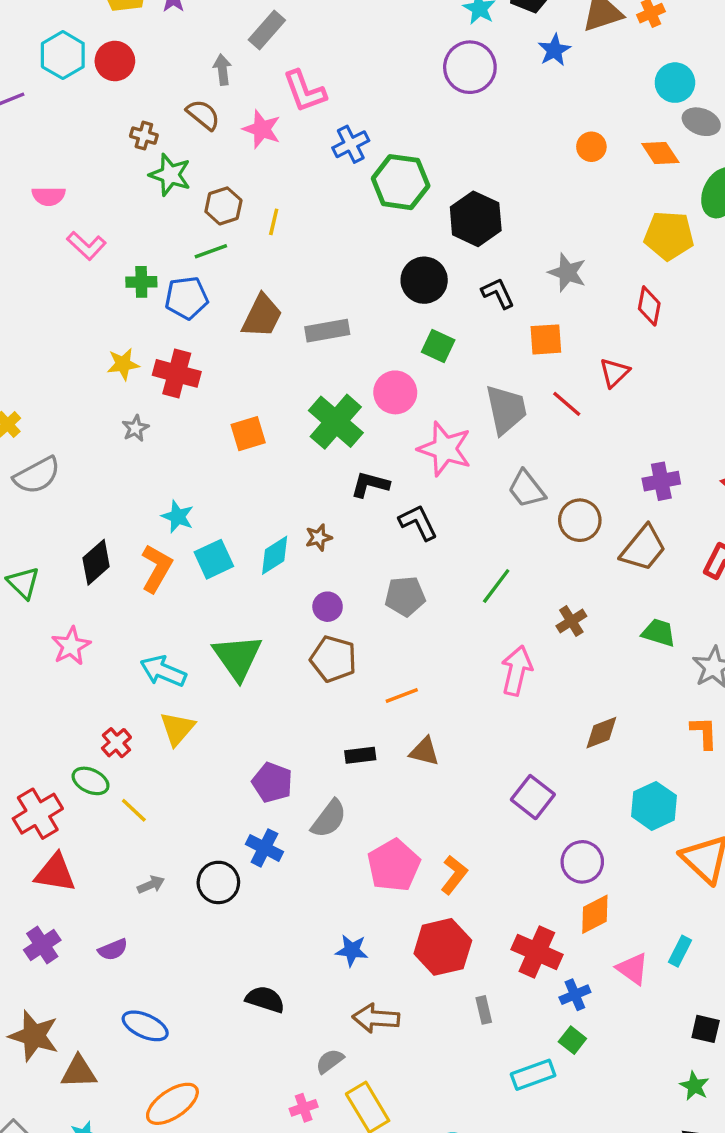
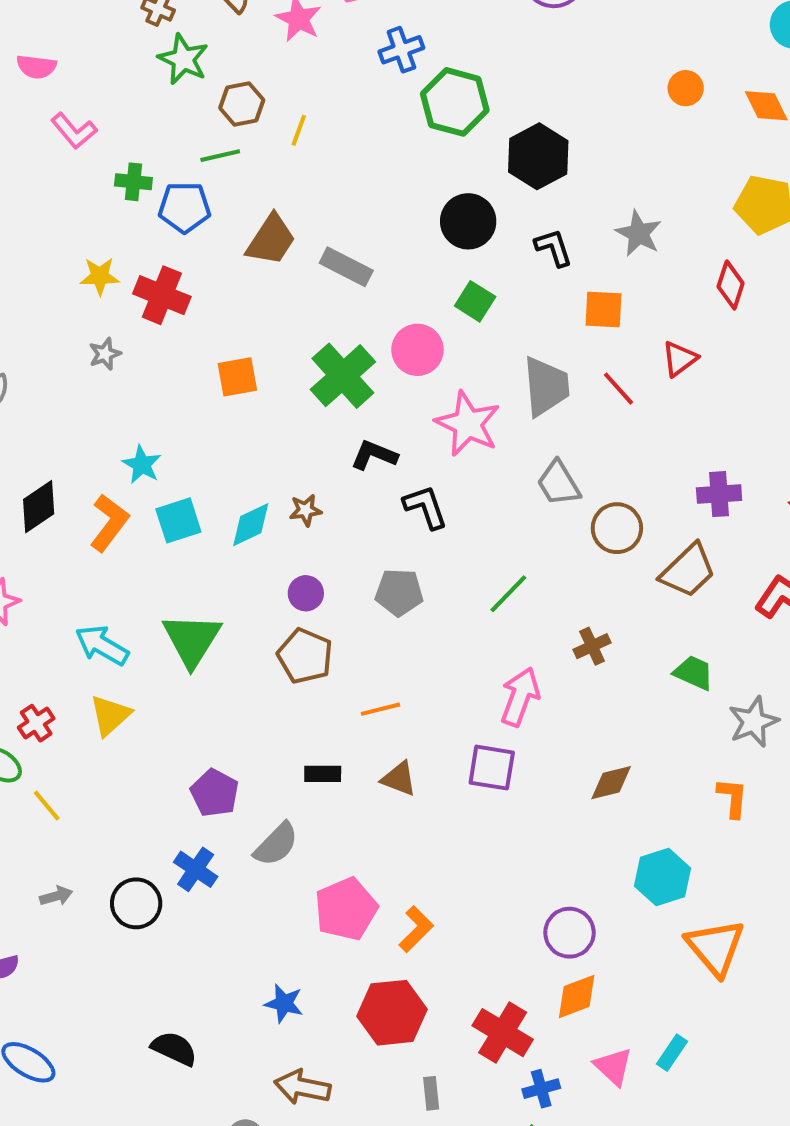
gray rectangle: (327, 331) -> (346, 267), turned 30
purple square: (533, 797) -> (492, 768), moved, turned -36

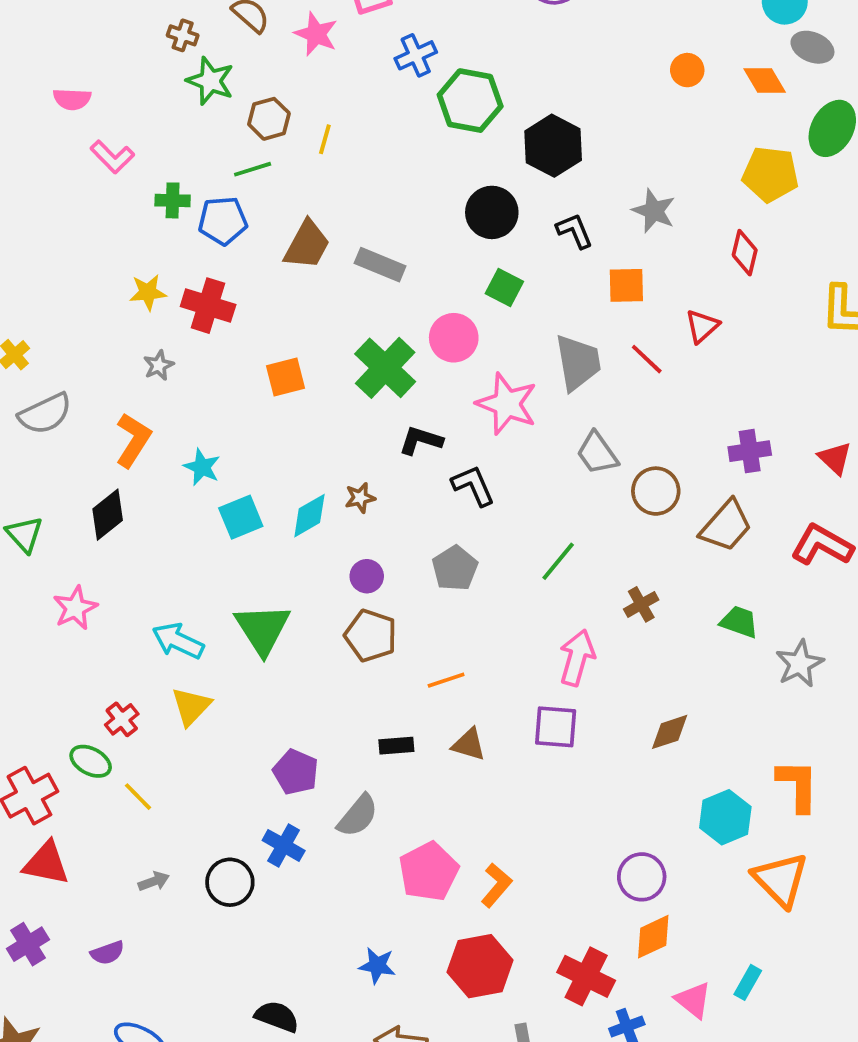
orange L-shape: (109, 523) -> (133, 440), moved
gray pentagon: (399, 592) -> (455, 568), turned -30
orange L-shape: (733, 798) -> (798, 785), moved, size x1.4

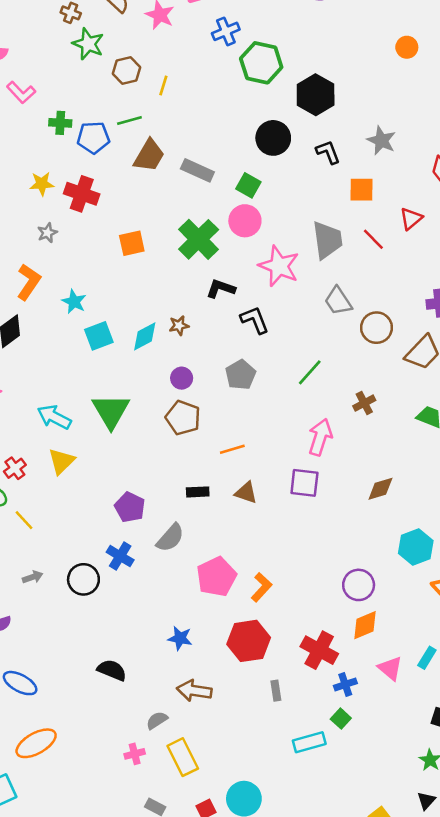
green line: (253, 169) -> (129, 121), moved
green square: (504, 287) -> (248, 185), moved

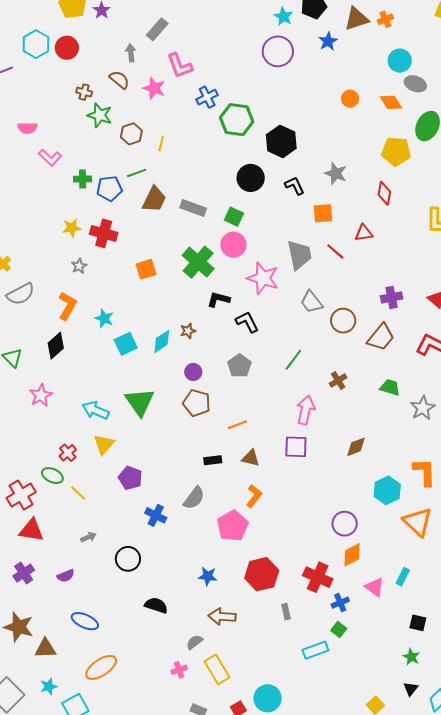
red triangle: (411, 219) -> (364, 233), turned 36
purple pentagon: (130, 507) -> (130, 478), moved
black circle: (83, 579) -> (128, 559), moved
orange L-shape: (261, 587) -> (254, 496), moved

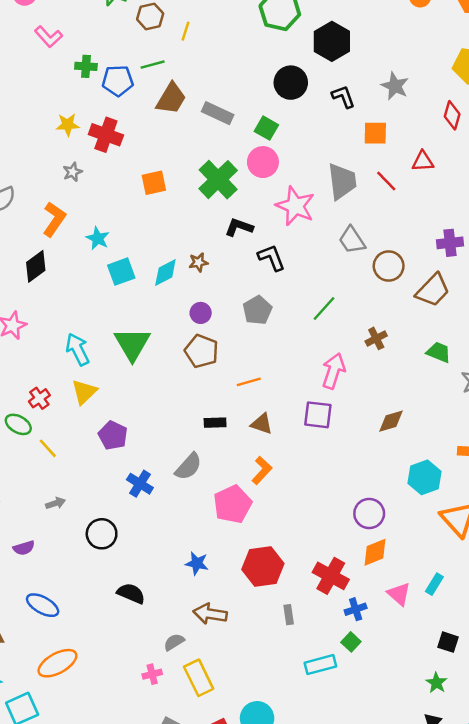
cyan arrow: (96, 410) -> (78, 349), turned 36

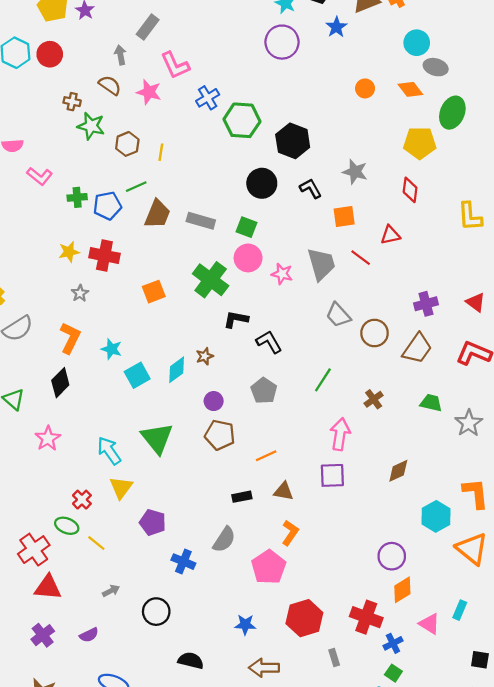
pink star: (295, 206) -> (282, 274), moved, size x0.6

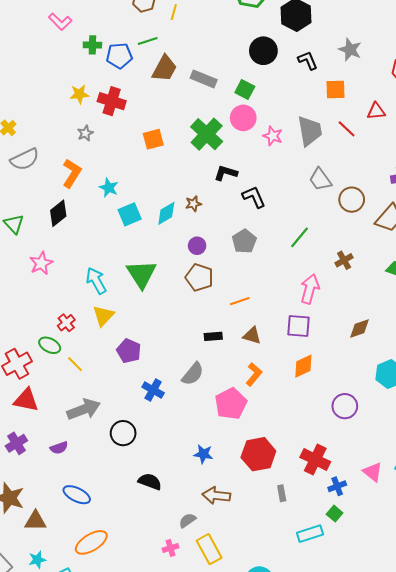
orange diamond: (402, 590) -> (303, 366), moved
gray arrow: (111, 591) -> (84, 409), size x2.0

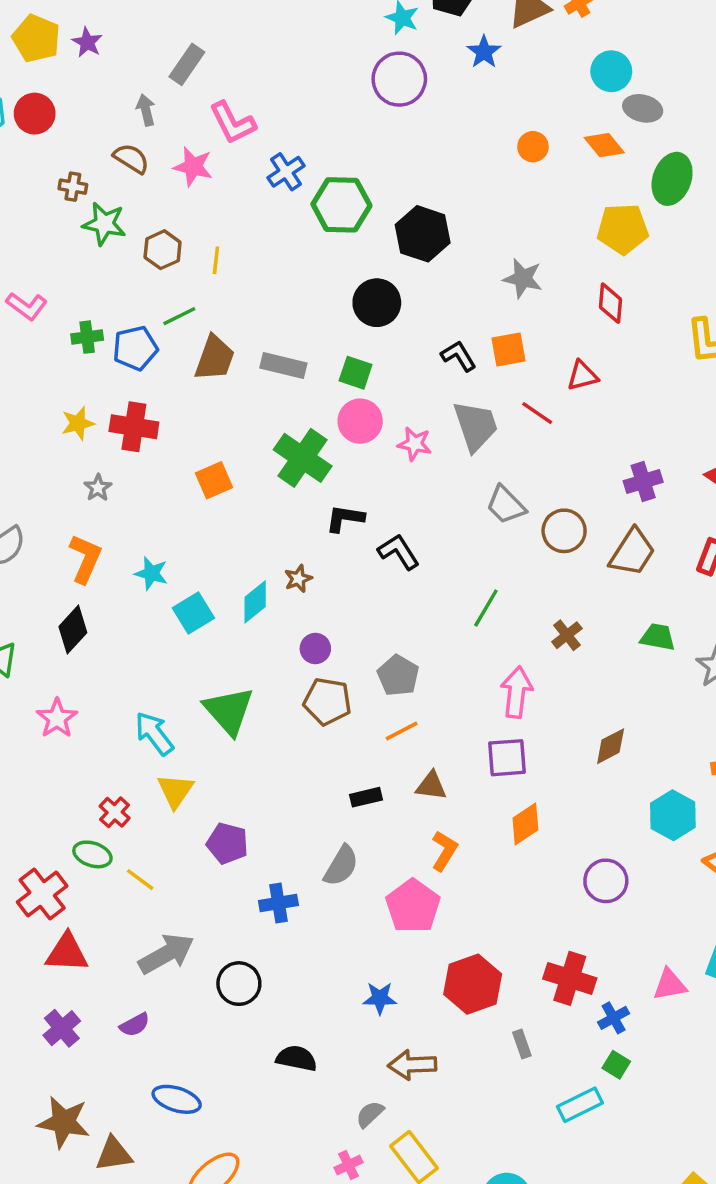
black L-shape: (308, 60) -> (459, 356), moved
gray pentagon: (244, 241) -> (398, 676), moved
blue cross: (153, 390) -> (278, 903), turned -30
pink triangle: (373, 472) -> (670, 985), turned -40

